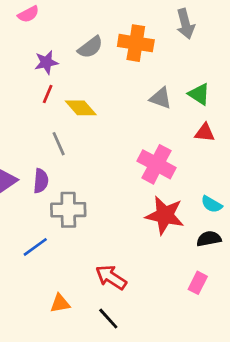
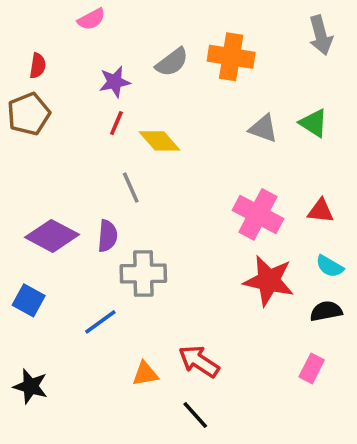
gray arrow: (185, 24) -> (321, 35), moved
red triangle: (205, 133) -> (321, 211), moved
orange triangle: (60, 303) -> (145, 374), moved

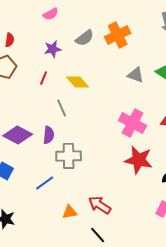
pink semicircle: (91, 19) -> (51, 14), moved
orange cross: (231, 57) -> (118, 35), turned -35
red line: (116, 123) -> (44, 78), moved

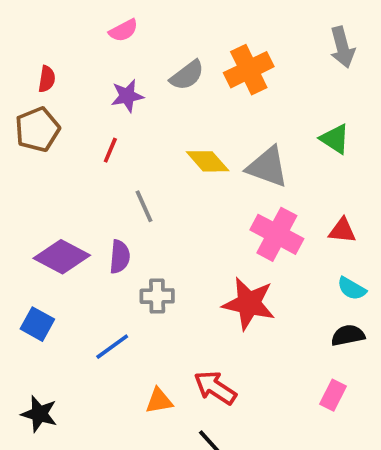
gray triangle: (136, 75) -> (268, 167), moved, size x1.4
yellow diamond: (78, 82) -> (208, 161), moved
gray cross: (69, 156) -> (157, 296), size x0.7
red star: (139, 160) -> (249, 303), moved

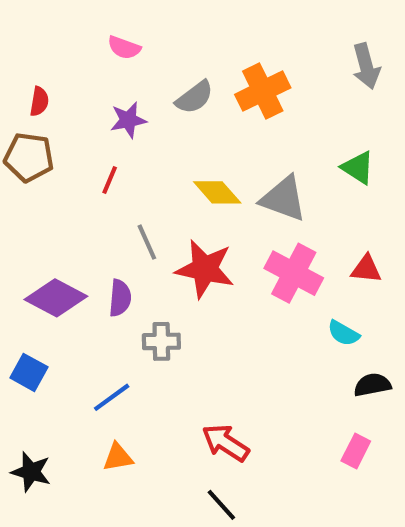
pink semicircle: (123, 30) -> (124, 48), turned 48
brown pentagon: (37, 130) -> (29, 157), turned 30
cyan semicircle: (352, 289) -> (343, 333), moved
red star: (249, 303) -> (205, 269), moved
orange triangle: (159, 401) -> (118, 457), moved

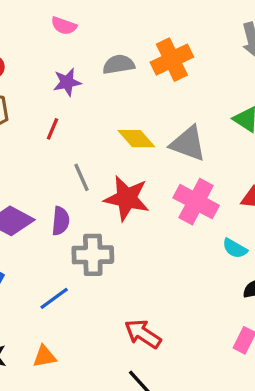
gray semicircle: (194, 97) -> (119, 64), turned -152
gray cross: (161, 341) -> (93, 255), size x1.4
orange triangle: (118, 457) -> (44, 356), moved

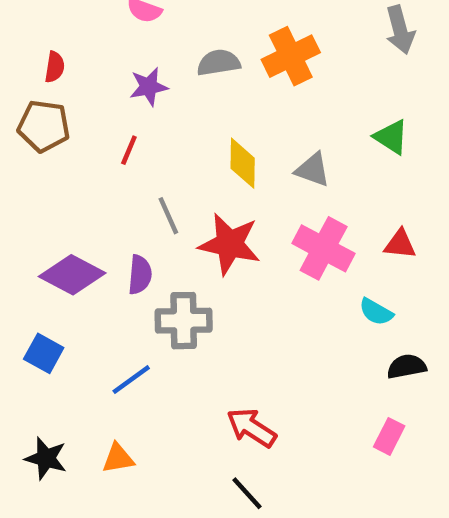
yellow diamond: (136, 139) -> (243, 163), turned 42
gray triangle: (188, 143) -> (313, 170), size x0.7

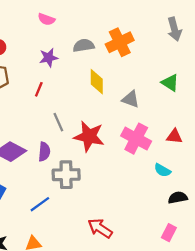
yellow diamond: (243, 163) -> (97, 82), moved

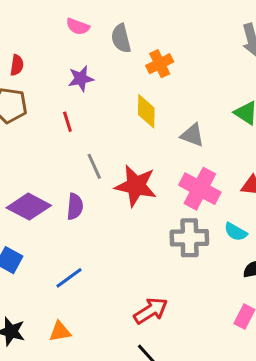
orange cross: (120, 42) -> (160, 64), moved, size x0.7
gray semicircle: (84, 46) -> (121, 38), moved, turned -95
red line: (39, 89) -> (67, 122), turned -40
gray cross: (66, 175) -> (189, 238), moved
red arrow: (100, 228) -> (151, 311), turned 115

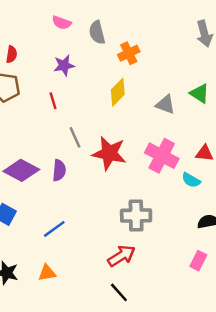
yellow diamond: (146, 111) -> (118, 92), turned 44
gray triangle: (192, 135) -> (165, 104), moved
cyan semicircle: (236, 232) -> (191, 180), moved
gray cross: (189, 238) -> (136, 216), moved

